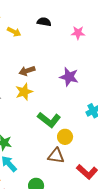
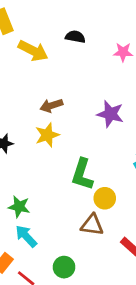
yellow arrow: (14, 32) -> (33, 51), size x1.5
green L-shape: (49, 120) -> (82, 174), turned 70

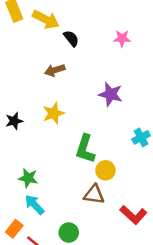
black semicircle: (75, 37) -> (71, 38), moved, turned 42
yellow arrow: (33, 51) -> (46, 19), moved
brown arrow: (51, 106) -> (55, 70), moved

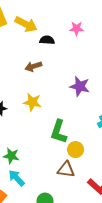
black semicircle: (71, 38) -> (47, 40), turned -48
pink star: (122, 38) -> (77, 28), moved
yellow star: (53, 113) -> (32, 102), turned 30

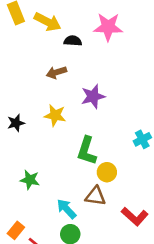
pink star: (77, 28) -> (108, 27), size x1.6
purple star: (80, 86) -> (93, 96), moved, turned -30
cyan arrow: (17, 178) -> (66, 209), moved

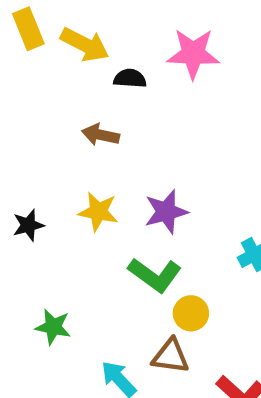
brown arrow: (56, 72) -> (101, 135), turned 30
purple star: (93, 96) -> (166, 212), moved
green L-shape: (87, 151) -> (155, 275), turned -72

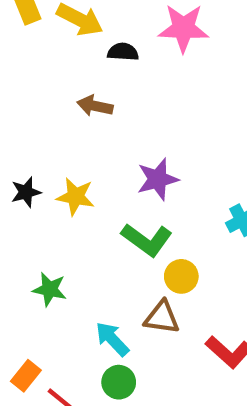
yellow star: (98, 212) -> (76, 197), moved

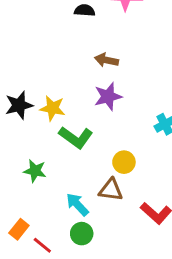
brown arrow: (95, 106) -> (106, 60), moved
black star: (26, 192) -> (19, 105), size x1.4
green L-shape: (147, 240) -> (76, 137), moved

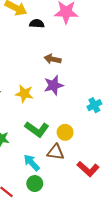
yellow star: (53, 108) -> (24, 94), moved
green L-shape: (76, 137) -> (37, 129), moved

